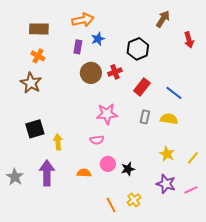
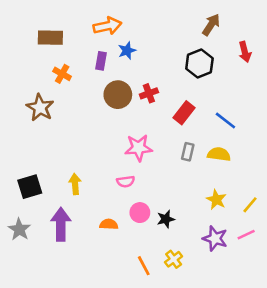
black hexagon: (138, 49) -> (199, 64), moved
orange cross: (38, 56) -> (62, 74), moved
black square: (35, 129) -> (30, 187), moved
pink line: (191, 190) -> (246, 235), moved

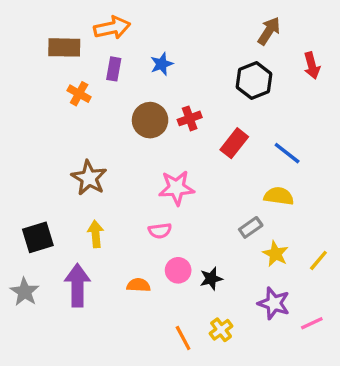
orange arrow: (107, 26) -> (112, 28), moved
purple rectangle: (101, 61) -> (114, 69), moved
brown star: (40, 108) -> (89, 178), moved
gray rectangle: (188, 152) -> (251, 227), moved, turned 42
pink line: (246, 235) -> (312, 323), moved

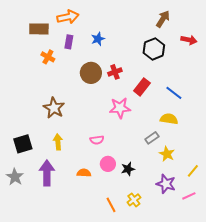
red arrow: (312, 66) -> (189, 40), turned -63
pink star: (176, 188) -> (120, 108), moved
yellow line: (318, 260) -> (193, 171), moved

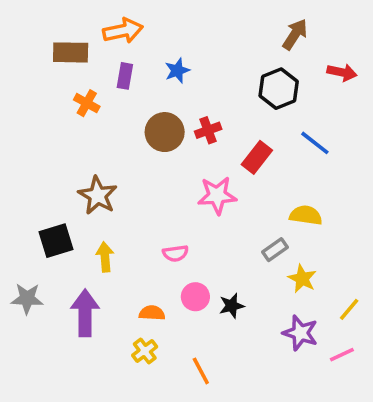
blue line: (174, 93) -> (315, 143), moved
black square: (23, 144) -> (56, 241), moved
gray star: (15, 177) -> (27, 299), moved, turned -30
yellow cross: (134, 200) -> (145, 351), moved

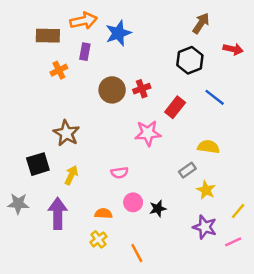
blue star: (177, 71) -> (118, 33), moved, size x1.5
orange cross: (87, 103) -> (59, 70), turned 35
yellow arrow: (105, 257) -> (71, 175), turned 30

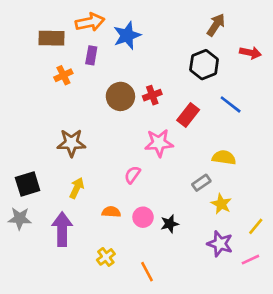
brown star: (66, 133) -> (71, 143), turned -30
black square: (38, 164) -> (28, 184), moved
pink semicircle: (119, 173) -> (132, 175), moved, turned 133
orange semicircle: (103, 213) -> (111, 212), moved

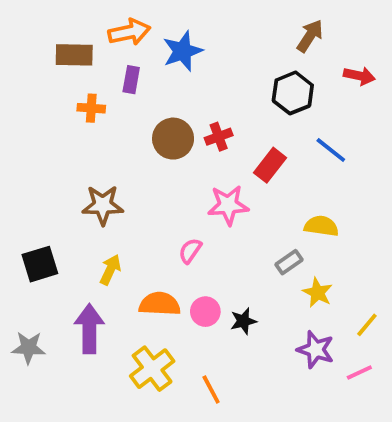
orange cross: (63, 75) -> (91, 108), turned 30
orange semicircle: (111, 212) -> (160, 304), size x1.5
gray star: (20, 218) -> (29, 348), moved
yellow cross: (106, 257) -> (152, 369), size x1.6

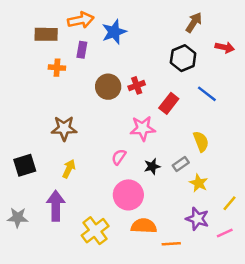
yellow semicircle: (321, 226) -> (201, 141), turned 60
orange semicircle: (160, 304) -> (144, 226), moved
pink circle: (205, 312) -> (128, 195), size x1.6
black star: (243, 321) -> (152, 166), moved
orange line: (211, 390) -> (171, 244), moved, turned -66

